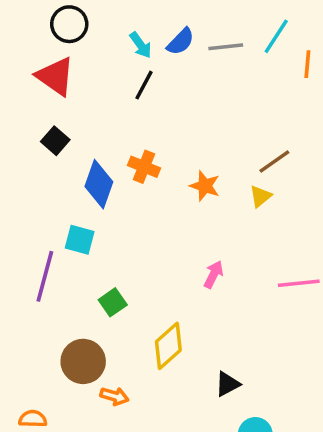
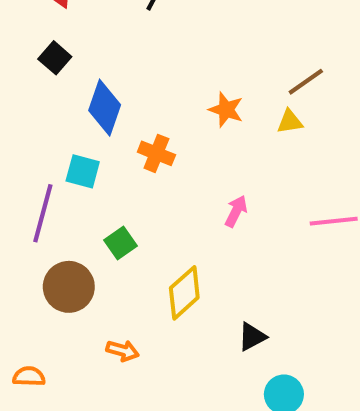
orange cross: (144, 167) -> (156, 153), moved
yellow triangle: (260, 196) -> (290, 122), turned 30
brown circle: (83, 361) -> (69, 287), moved

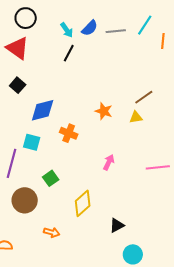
blue diamond: (105, 108) -> (43, 110), turned 56

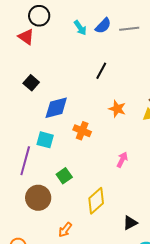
red triangle: (18, 48) -> (26, 37), moved, size x0.7
black line: (69, 53) -> (101, 71), moved
orange arrow: (52, 232) -> (65, 230), turned 112

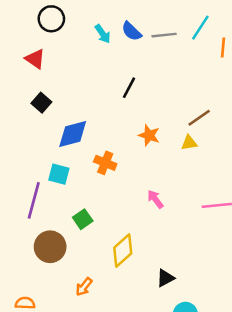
blue semicircle: (103, 26) -> (132, 31), turned 90
red triangle: (26, 37) -> (35, 59), moved
pink arrow: (122, 160) -> (155, 199), turned -63

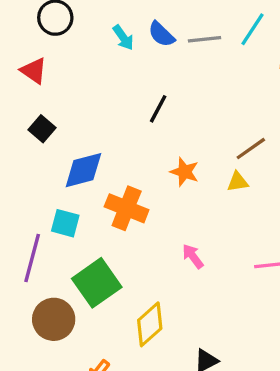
orange cross: (105, 163) -> (127, 208), size x1.4
green square: (83, 219) -> (97, 283), size x1.8

